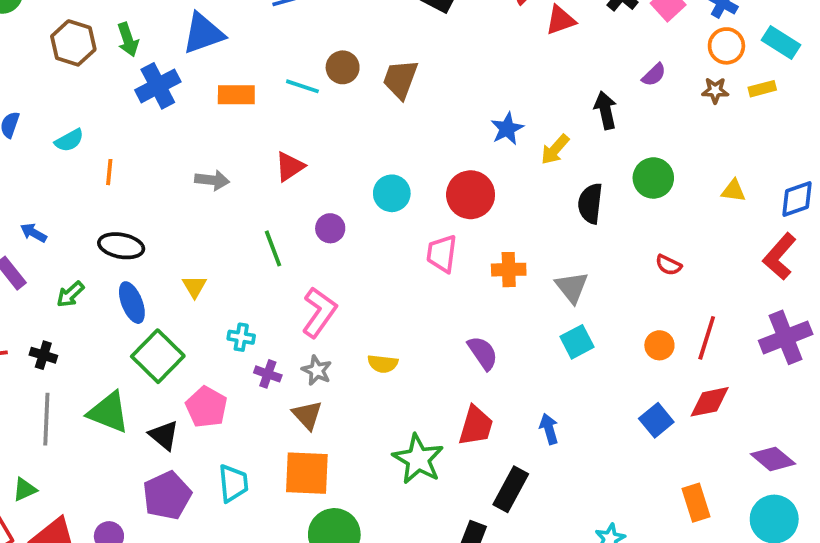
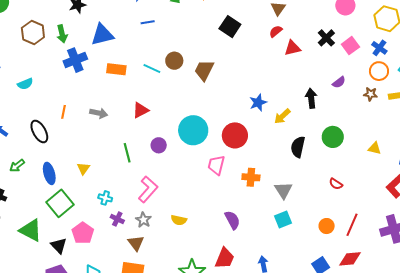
orange line: (109, 172) -> (64, 112), moved
cyan circle: (392, 193) -> (193, 130), size x1.5
black ellipse: (121, 246) -> (39, 132), moved, turned 45

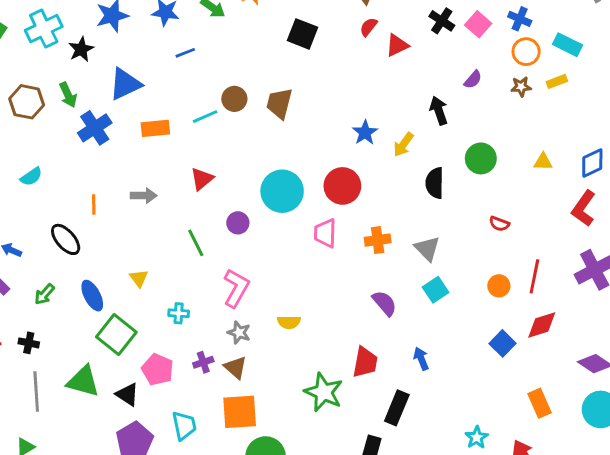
cyan line: (152, 68) -> (205, 117), turned -36
purple cross: (117, 219) -> (203, 362), moved, turned -32
purple semicircle: (232, 220) -> (384, 303), moved

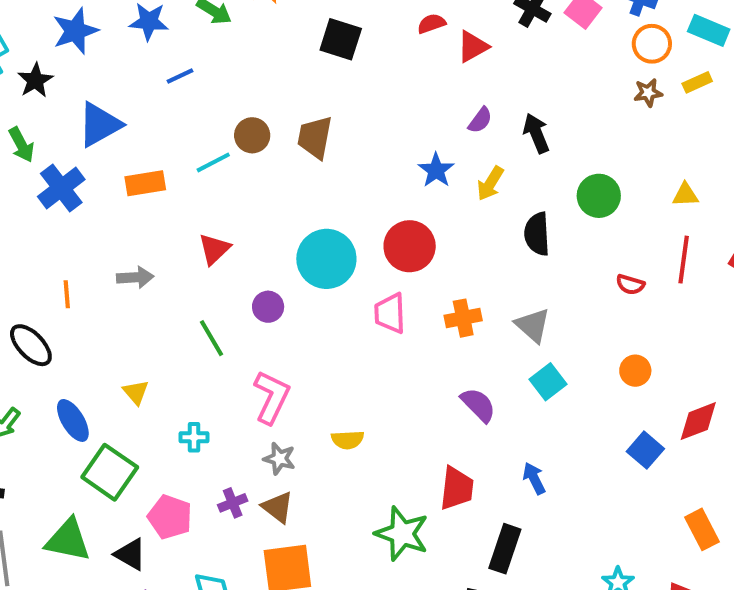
red semicircle: (369, 27) -> (431, 24), turned 36
purple semicircle: (473, 80) -> (480, 120), moved
red line: (534, 276) -> (684, 260), moved

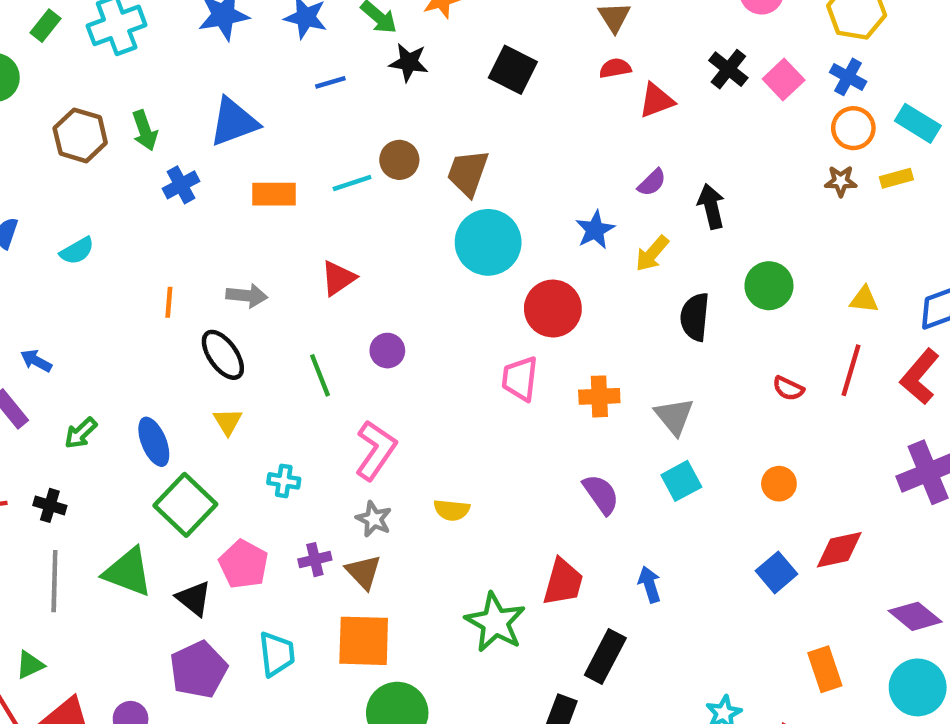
black star: (35, 80) -> (409, 62), moved, turned 30
blue cross: (61, 188) -> (181, 185), size x0.7
cyan circle: (326, 259) -> (488, 242), moved
black ellipse: (31, 345) -> (223, 355), moved

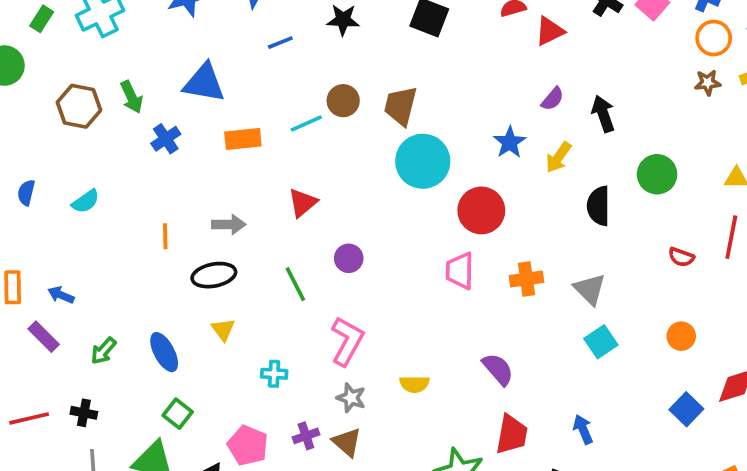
blue triangle: (234, 122) -> (204, 83), turned 36
black ellipse: (223, 355) -> (214, 275), turned -60
purple semicircle: (601, 494) -> (498, 369), moved
green square: (185, 505) -> (178, 414), moved, size x0.6

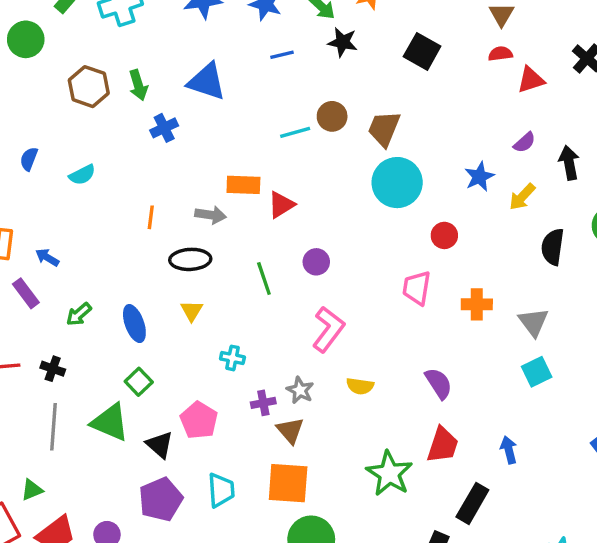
orange rectangle: (243, 139) -> (243, 185), moved
red circle: (481, 210) -> (444, 235), size x0.6
pink L-shape: (347, 341) -> (328, 329), moved
purple cross: (306, 436) -> (263, 403), moved

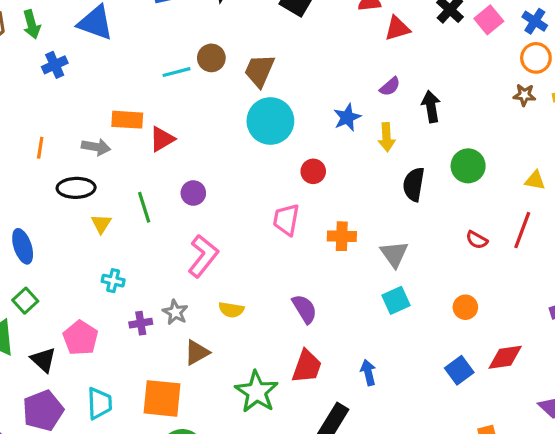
yellow arrow: (522, 197) -> (387, 137), turned -48
yellow triangle: (192, 311) -> (101, 224), moved
brown triangle: (290, 430) -> (197, 352), moved, turned 40

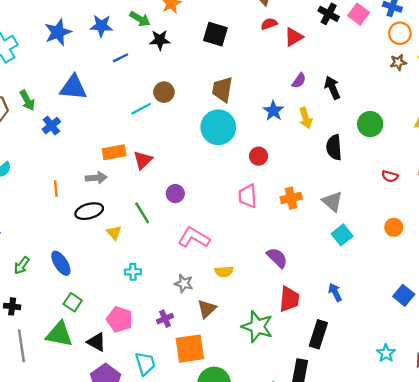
brown trapezoid: (259, 71) -> (222, 89), moved
pink L-shape: (203, 256) -> (194, 238), turned -84
purple cross: (141, 323) -> (165, 319), moved
blue square: (459, 370) -> (404, 295), moved

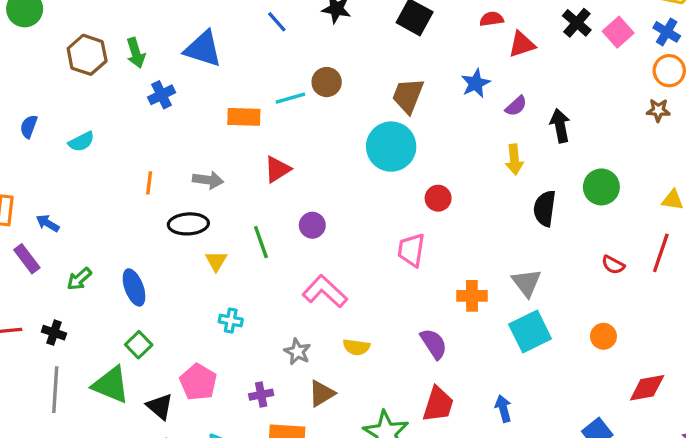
blue line: (120, 58) -> (277, 22), turned 63
blue star: (273, 111) -> (476, 83), moved
orange rectangle: (114, 152) -> (244, 117), moved
orange cross: (291, 198) -> (472, 296), moved
cyan square: (342, 235) -> (530, 332), size x1.4

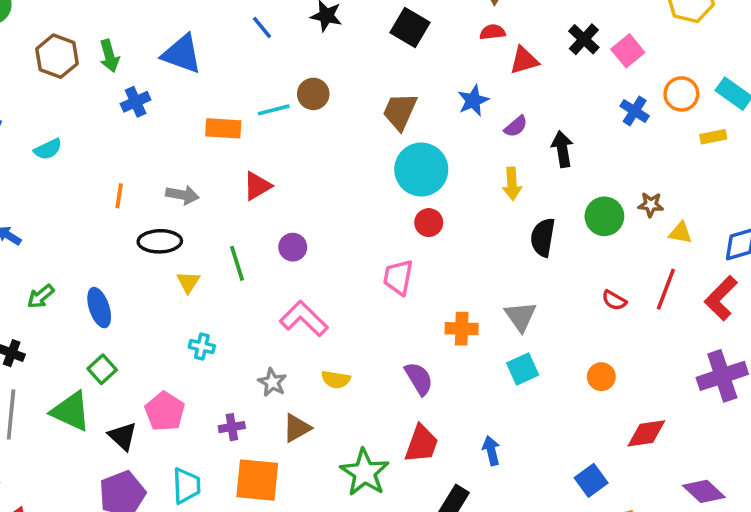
blue cross: (667, 32) -> (635, 111), moved
brown star: (658, 110) -> (651, 205), moved
cyan circle: (391, 147) -> (421, 169), moved
cyan square: (530, 332) -> (523, 369), size x0.7

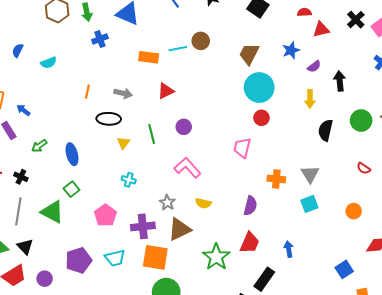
purple semicircle: (419, 379) -> (250, 206), turned 42
purple cross: (232, 427) -> (143, 226), size x1.6
brown triangle: (297, 428) -> (179, 229), size x1.4
black triangle: (123, 436) -> (25, 247), moved
cyan trapezoid: (186, 486) -> (115, 258), turned 75

